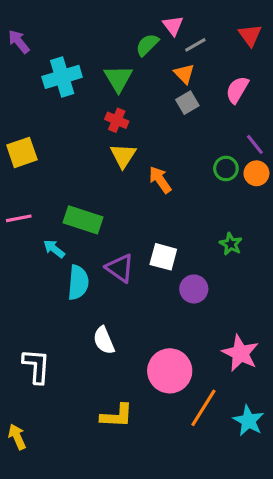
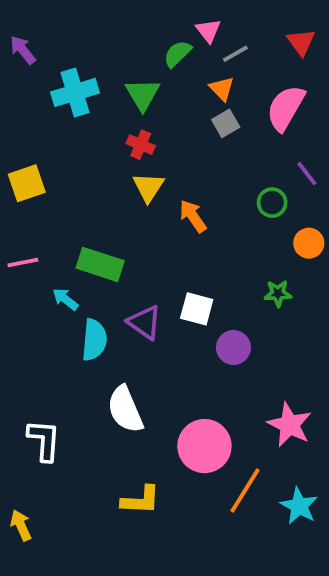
pink semicircle: (237, 90) -> (286, 108), size x1.4
orange circle: (256, 173) -> (309, 243), moved
green star: (231, 244) -> (278, 293), turned -30
white semicircle: (104, 340) -> (125, 409), size x1.4

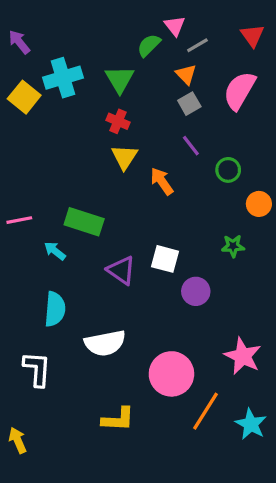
purple line: (307, 174) -> (191, 146), moved
yellow square: (27, 183) -> (24, 97), moved, turned -32
cyan semicircle: (94, 340) -> (55, 309), moved
white semicircle: (125, 409) -> (105, 343), turned -78

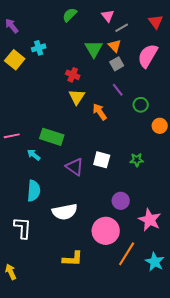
green semicircle: (149, 45) -> (70, 15), moved
cyan cross: (63, 78) -> (39, 48), size x0.6
green triangle: (120, 79) -> (94, 49), moved
green star: (233, 246) -> (137, 160), moved
purple circle: (196, 291) -> (121, 201), moved

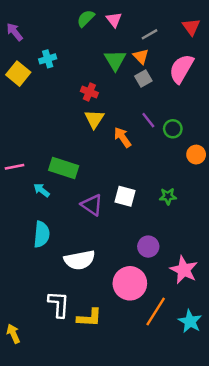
pink triangle: (108, 16) -> (114, 20), moved
purple line: (118, 90) -> (148, 120), moved
white L-shape: (23, 228) -> (59, 304), moved

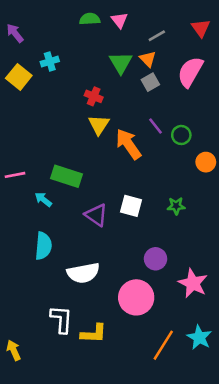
green semicircle: (86, 18) -> (90, 19), turned 42
orange arrow: (123, 137) -> (128, 144), size x1.4
orange line: (156, 312) -> (163, 345), moved

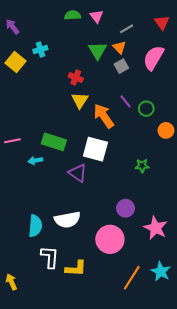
cyan arrow: (43, 199) -> (35, 161), turned -48
white square: (131, 206) -> (95, 149), moved, size x1.4
cyan semicircle: (43, 246) -> (35, 226), moved

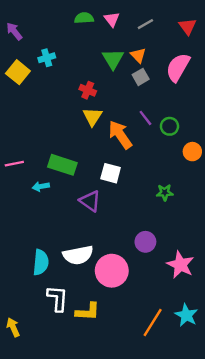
gray line: (127, 29) -> (145, 24), moved
white square: (95, 149) -> (111, 173), size x0.7
pink circle: (110, 239) -> (112, 271), moved

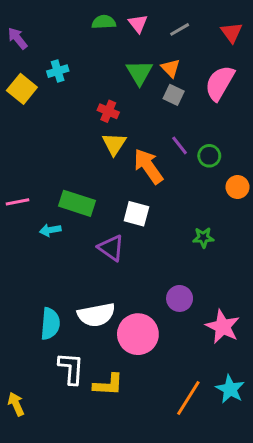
gray square: (141, 77) -> (174, 95), turned -35

